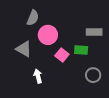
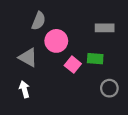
gray rectangle: (94, 32) -> (105, 28), moved
white arrow: (38, 76) -> (24, 89), moved

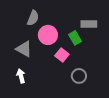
green rectangle: (95, 59) -> (75, 38), moved, turned 56
gray circle: (109, 88) -> (79, 76), moved

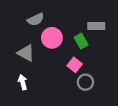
gray semicircle: (33, 18) -> (36, 19), turned 42
pink square: (62, 55) -> (75, 65), moved

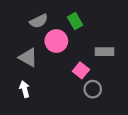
gray rectangle: (96, 26) -> (104, 52), moved
green rectangle: (81, 41) -> (75, 21), moved

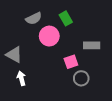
gray triangle: (28, 57) -> (14, 55), moved
pink square: (81, 70) -> (71, 62), turned 32

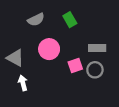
pink circle: (49, 36) -> (49, 49), moved
gray circle: (81, 78) -> (95, 70), moved

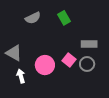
pink circle: (49, 49) -> (45, 65), moved
pink square: (75, 65) -> (69, 60), turned -32

